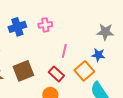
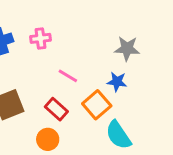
pink line: (64, 51) -> (68, 76), turned -72

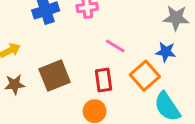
red rectangle: (56, 109) -> (103, 80), turned 40

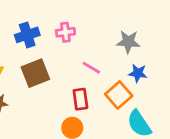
gray star: (176, 18) -> (128, 42), moved
brown square: (55, 76) -> (35, 73), moved

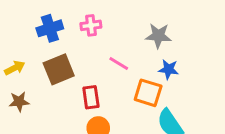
orange square: (119, 95) -> (148, 93), turned -32
red rectangle: (80, 99) -> (91, 97), moved

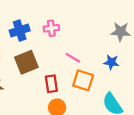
gray star: (158, 36) -> (120, 32), moved
orange square: (148, 93) -> (83, 80), moved

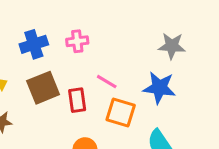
blue star: (111, 62) -> (159, 88), size x1.5
red rectangle: (51, 84) -> (77, 100), moved

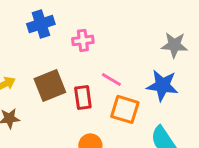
blue cross: (34, 44) -> (41, 24), moved

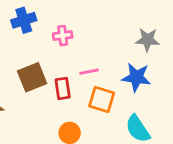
pink line: (111, 79) -> (89, 72), turned -42

